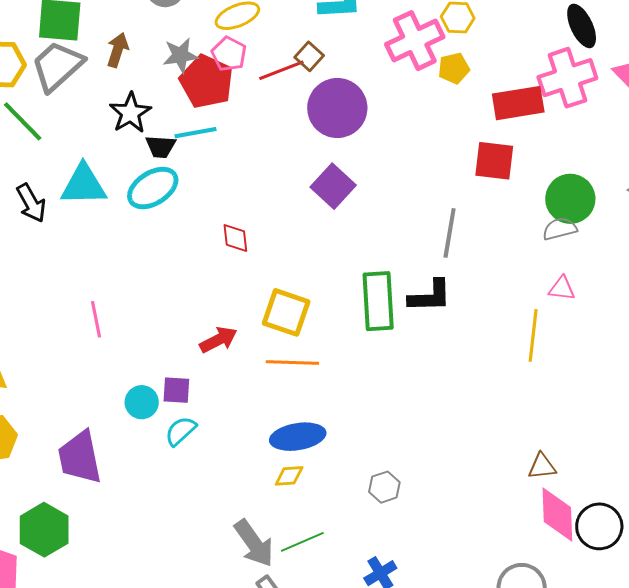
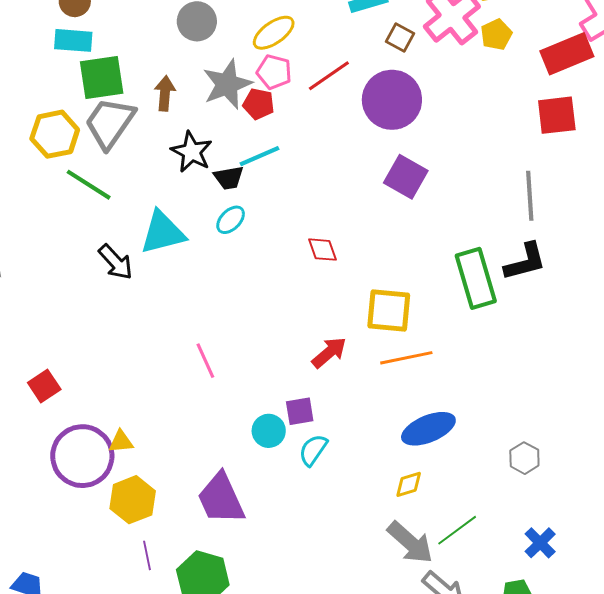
gray star: (180, 55) -> (227, 84), size x1.4
brown square: (309, 56) -> (400, 37), moved
red pentagon: (207, 82) -> (259, 104), size x0.6
cyan ellipse: (153, 188) -> (231, 220), size x0.6
yellow diamond: (289, 476) -> (409, 484), moved

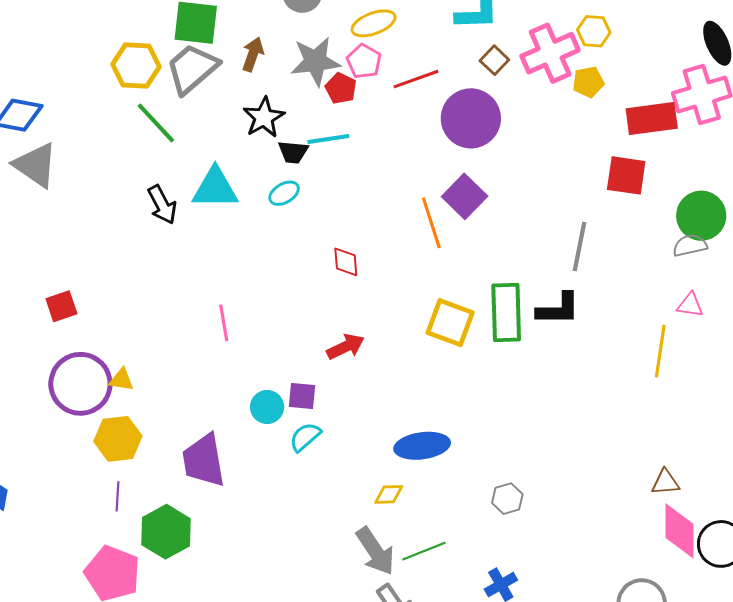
red diamond: (323, 250) -> (346, 262), moved
yellow square: (389, 310) -> (450, 323), moved
orange line: (406, 358) -> (431, 223), moved, turned 69

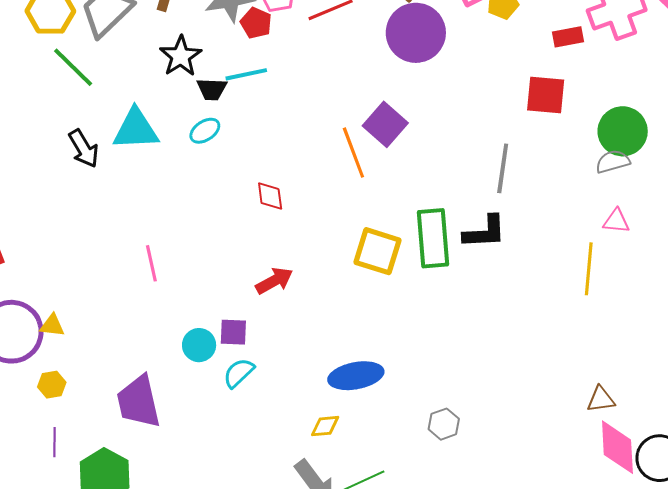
purple circle: (471, 118) -> (416, 33), moved
red rectangle: (652, 119) -> (568, 37), size x0.6
yellow hexagon: (118, 439) -> (52, 385), size x0.6

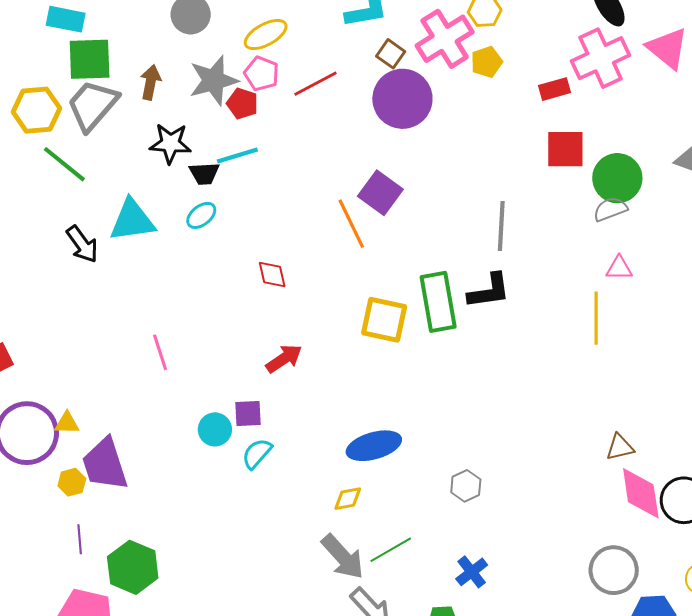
black star: (181, 56) -> (170, 143), turned -30
red square: (546, 95) -> (565, 149), moved
purple trapezoid: (139, 402) -> (105, 464), moved

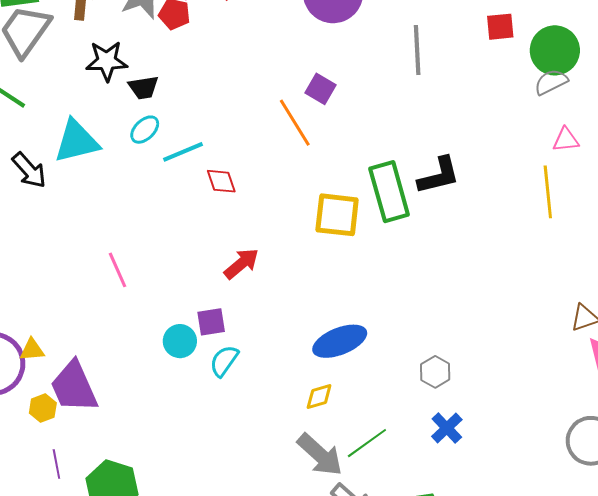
red square: (565, 149) -> (500, 27), size x0.7
cyan line: (237, 155) -> (183, 152), moved
purple square: (380, 193) -> (321, 89), size x0.7
gray line: (501, 226) -> (417, 50), moved
blue cross: (472, 572) -> (447, 428), moved

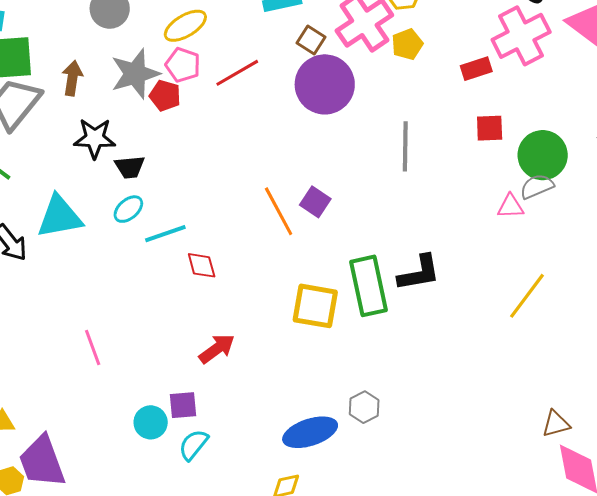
purple square: (321, 89) -> (315, 202), moved
pink triangle: (566, 140) -> (511, 206), moved
yellow line: (548, 192) -> (527, 296), turned 39
gray hexagon: (435, 372) -> (364, 407), moved

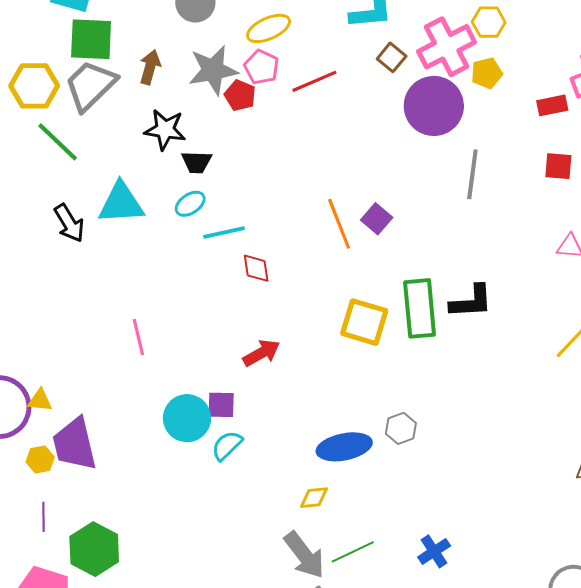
purple circle: (325, 84) -> (434, 106), moved
cyan circle: (151, 422) -> (187, 418), size x1.4

